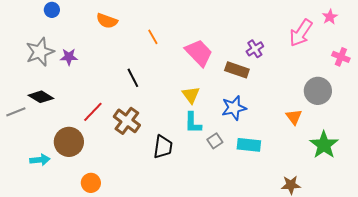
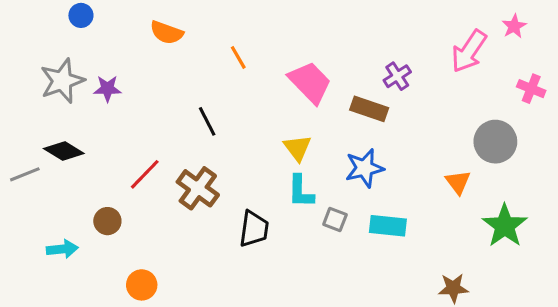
gray square: (215, 141) -> (335, 219), turned -35
brown circle: (69, 142) -> (107, 221), size x0.6

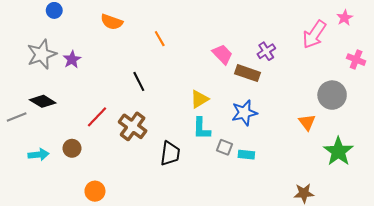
pink trapezoid: (310, 82) -> (222, 54), moved, size x0.7
purple star: (107, 89) -> (72, 60), turned -30
yellow triangle: (298, 148) -> (199, 99), turned 36
cyan rectangle: (388, 226) -> (246, 155), moved, size x0.7
cyan arrow: (62, 249) -> (39, 155), moved

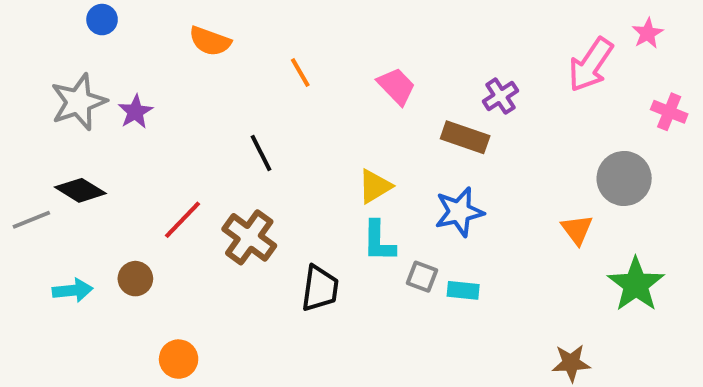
pink trapezoid: (222, 54) -> (396, 86), moved

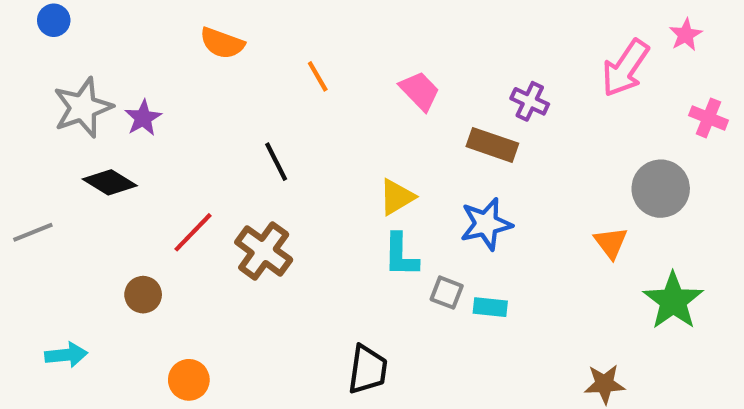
blue circle: (102, 20) -> (54, 20), moved
purple cross: (500, 96) -> (530, 101), turned -32
black diamond: (80, 190) -> (110, 182), moved
black trapezoid: (320, 288) -> (368, 369), moved
cyan arrow: (73, 290) -> (66, 355), moved

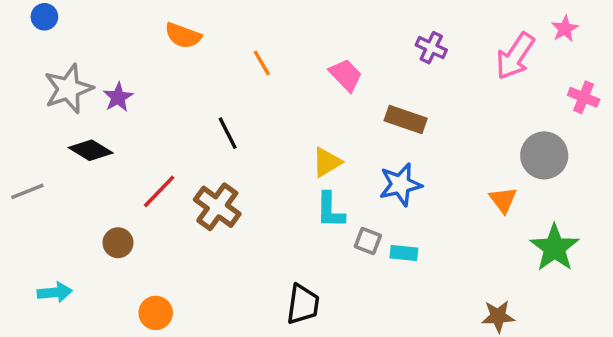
purple cross: (530, 101) -> (431, 48), moved

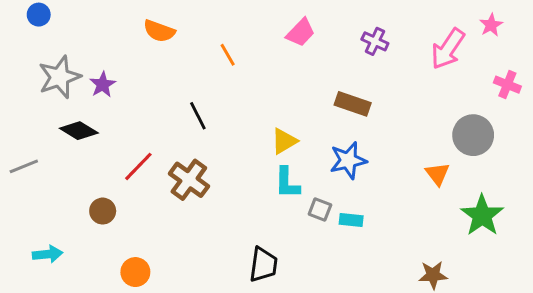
pink trapezoid: (346, 75) -> (301, 32), moved, turned 88

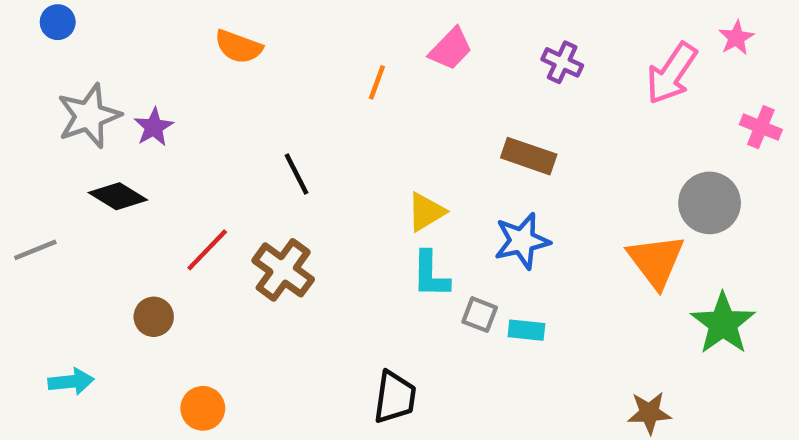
orange line: (228, 55) -> (377, 82), moved, turned 50
orange triangle: (437, 174) -> (656, 261), size x1.6

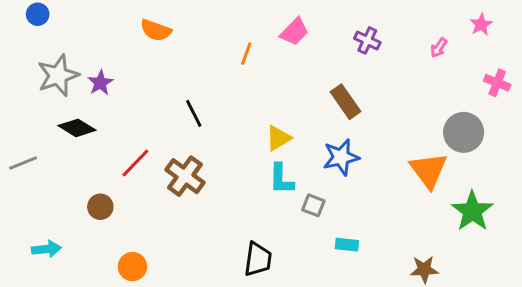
pink arrow: (672, 73) -> (439, 48), size x0.5
brown rectangle: (529, 156) -> (345, 102), turned 36
cyan rectangle: (526, 330) -> (347, 245), moved

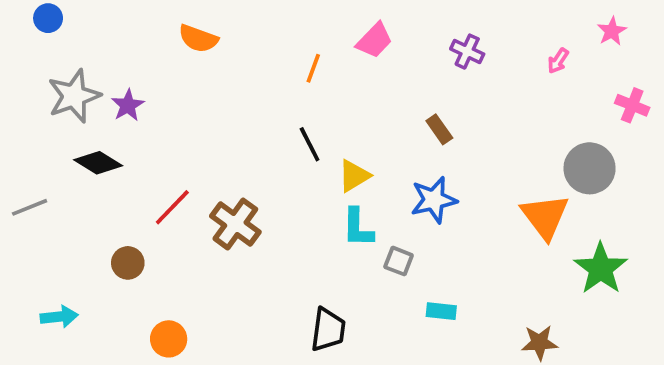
brown rectangle: (345, 102) -> (439, 129), size x0.7
black line: (194, 113) -> (310, 144), moved

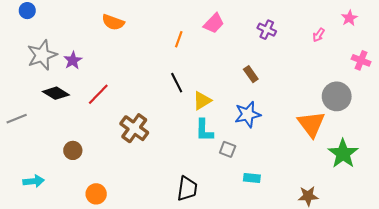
red line: (172, 207) -> (98, 94), moved

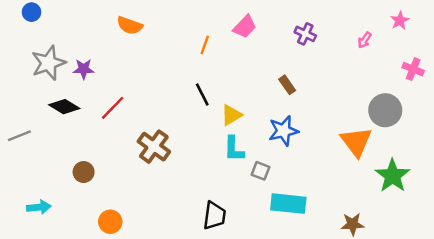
purple star: (73, 60) -> (84, 69), turned 30
cyan rectangle: (252, 178) -> (288, 204), size x1.8

